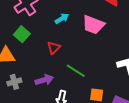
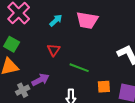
green square: (22, 34) -> (12, 44), moved
purple arrow: (44, 80) -> (40, 80), moved

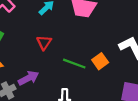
orange square: (104, 87) -> (100, 61), moved, turned -32

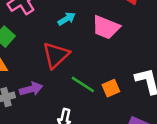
red triangle: (44, 43) -> (56, 55), size x1.6

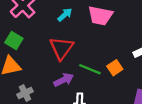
purple arrow: (31, 89) -> (64, 80), moved

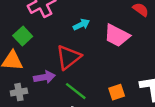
green line: (90, 69) -> (76, 91), moved
purple arrow: (64, 80) -> (44, 77), moved

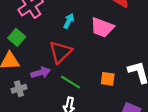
cyan arrow: (81, 25) -> (69, 21), turned -32
orange square: (117, 92) -> (108, 79), turned 32

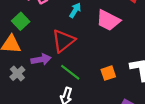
orange square: (108, 79) -> (108, 73), turned -32
gray cross: (19, 89) -> (17, 73), turned -32

